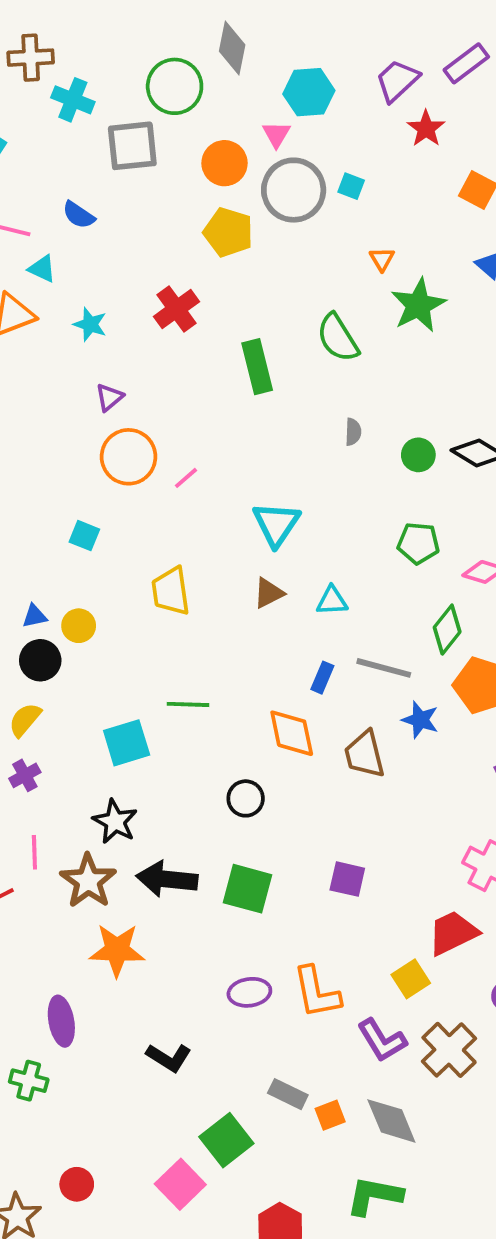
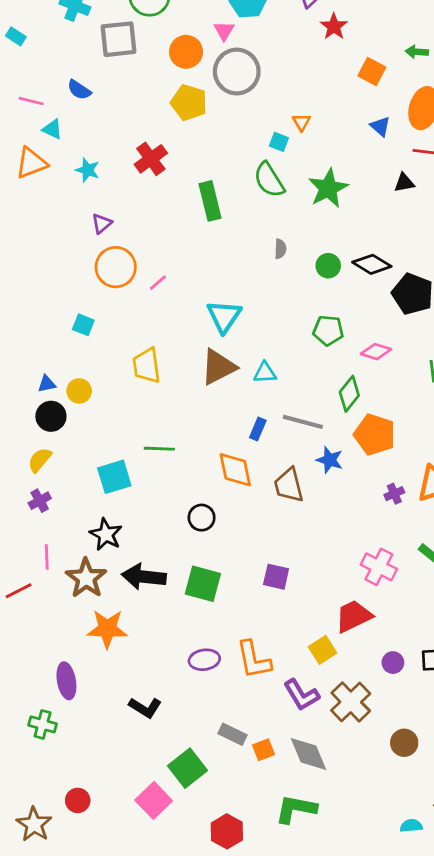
cyan square: (351, 186) -> (279, 142), moved
green star: (418, 305) -> (328, 188), moved
brown triangle: (269, 593) -> (218, 367), size x1.6

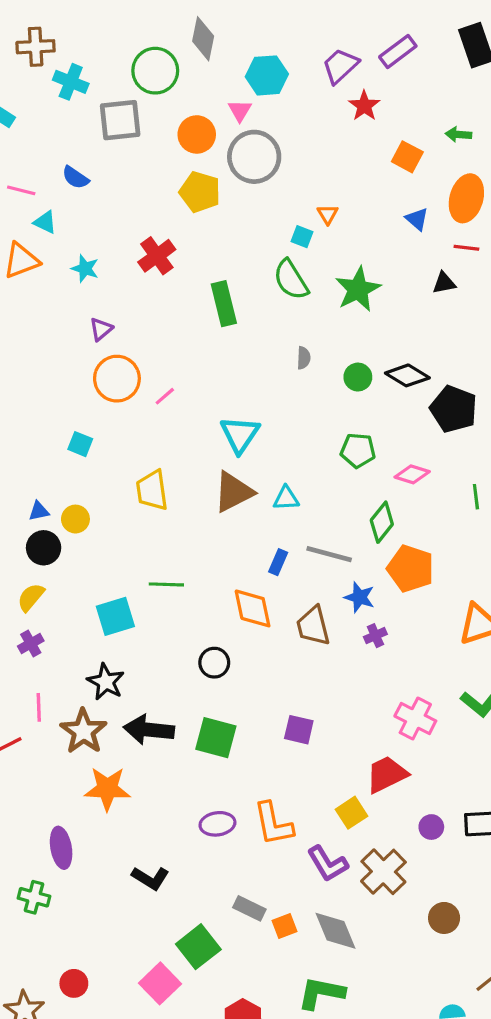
purple cross: (394, 494) -> (375, 636), moved

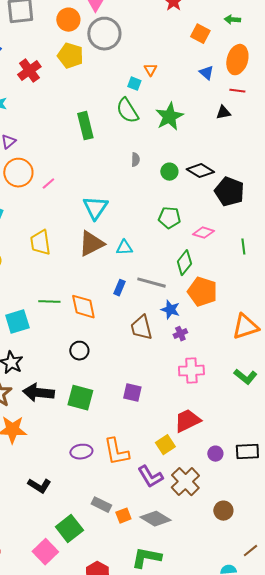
red cross: (157, 256) -> (29, 71), moved
orange diamond: (253, 608) -> (83, 307), moved
pink cross: (415, 719) -> (191, 371), moved, turned -30
gray diamond: (336, 931) -> (155, 519), turned -36

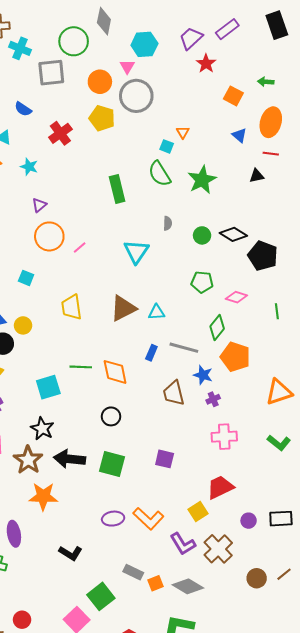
cyan triangle: (95, 208) -> (136, 252), moved
orange L-shape: (116, 452) -> (148, 519), turned -36
brown line: (250, 551) -> (284, 574), moved

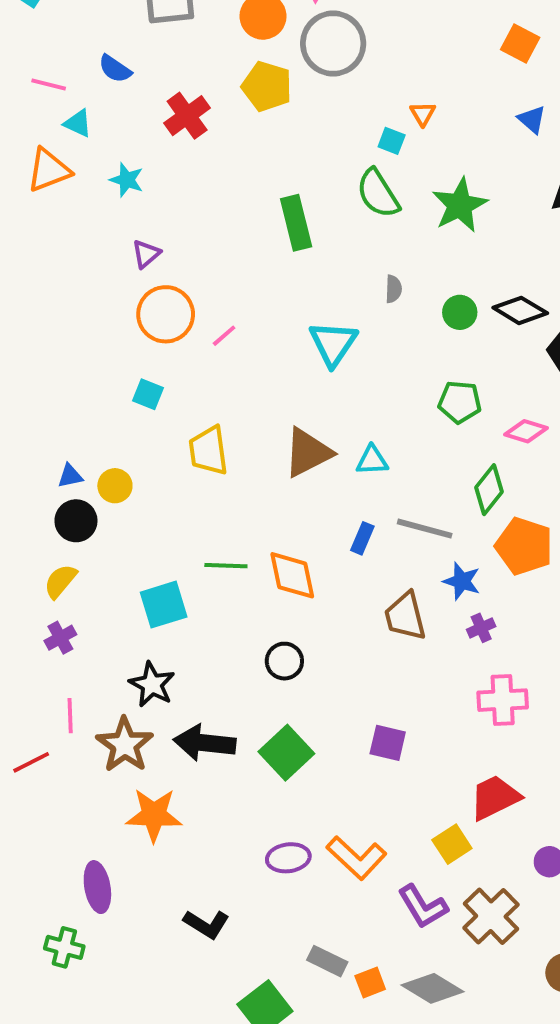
cyan square: (26, 278) -> (148, 394), moved
green square: (112, 464) -> (286, 753), turned 32

